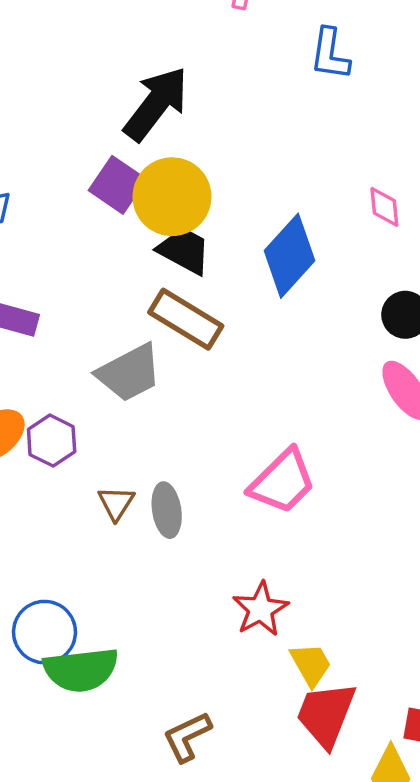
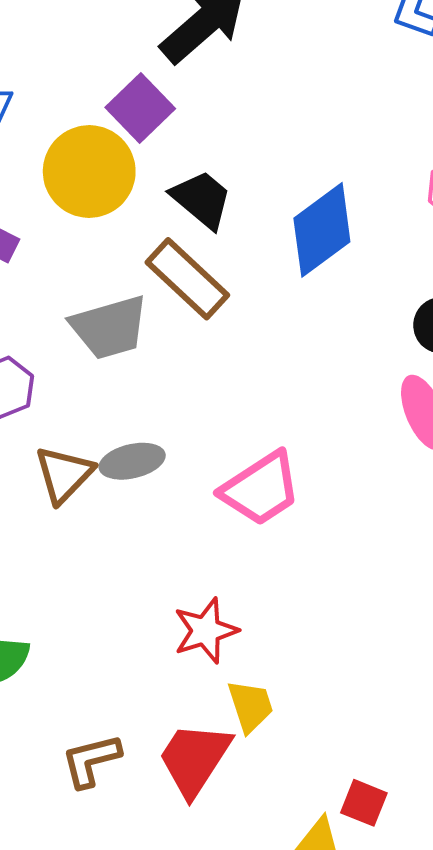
yellow circle: (172, 197) -> (89, 172), moved
brown triangle: (116, 503) -> (64, 474), size x1.4
gray ellipse: (167, 510) -> (132, 461), moved, turned 74
red trapezoid: (326, 714) -> (194, 759), moved

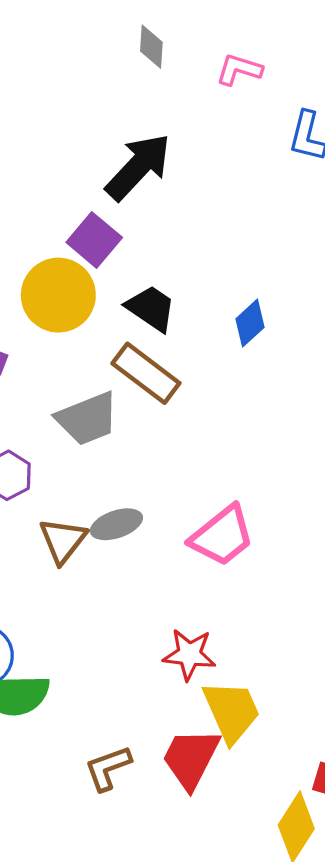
blue diamond: (322, 230) -> (250, 323), size x0.6
red star: (206, 631) -> (189, 654), turned 30
yellow trapezoid: (250, 706) -> (231, 711), size x1.5

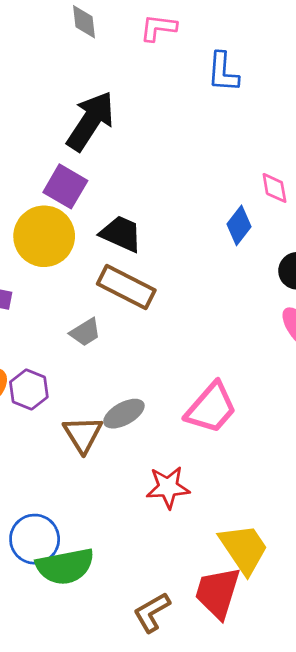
blue diamond: (250, 323) -> (239, 225), moved
gray trapezoid: (87, 419) -> (85, 332), size x0.6
red star: (189, 654) -> (168, 487), moved

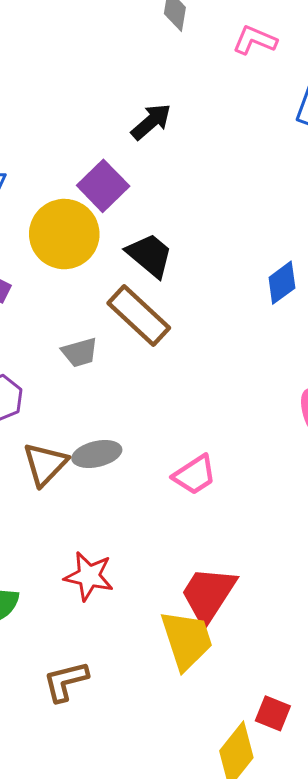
black arrow: (90, 121) -> (151, 122), size x0.6
pink trapezoid: (211, 408) -> (195, 475), size x0.7
red star: (168, 487) -> (89, 576), moved
red trapezoid: (218, 593) -> (208, 595), moved

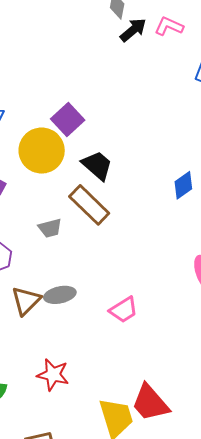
black arrow: (151, 122) -> (133, 30), moved
red trapezoid: (208, 595) -> (150, 403), moved, turned -75

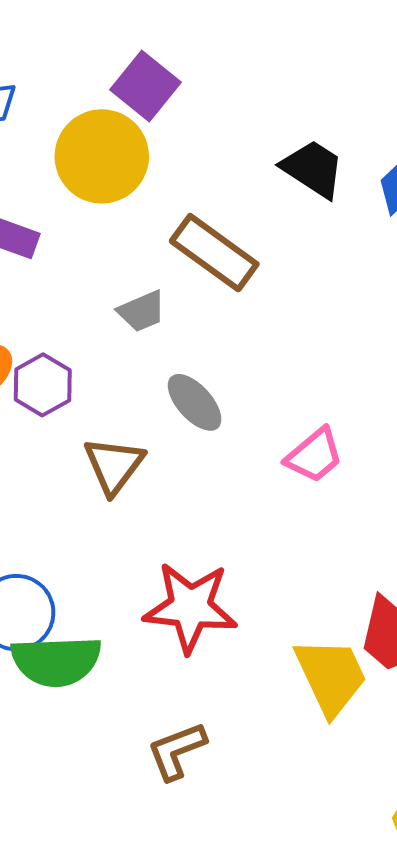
black trapezoid: (97, 165) -> (313, 169), moved
gray ellipse: (60, 295) -> (195, 402), moved, turned 68
red star: (53, 375) -> (190, 607), size x1.4

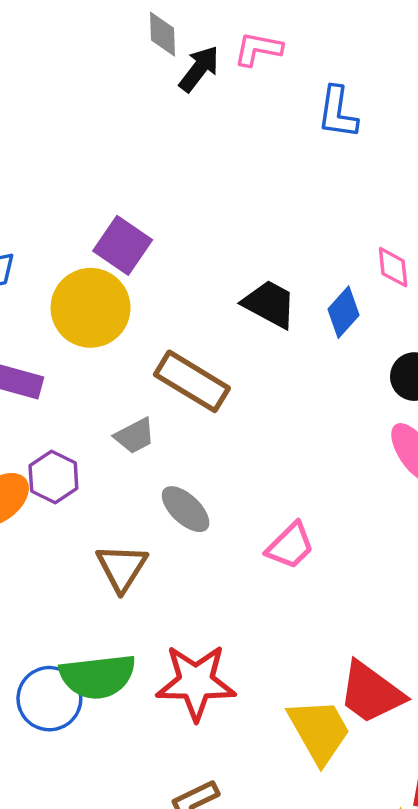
purple hexagon: (43, 385) -> (53, 477), moved
green semicircle: (56, 661) -> (98, 676), moved

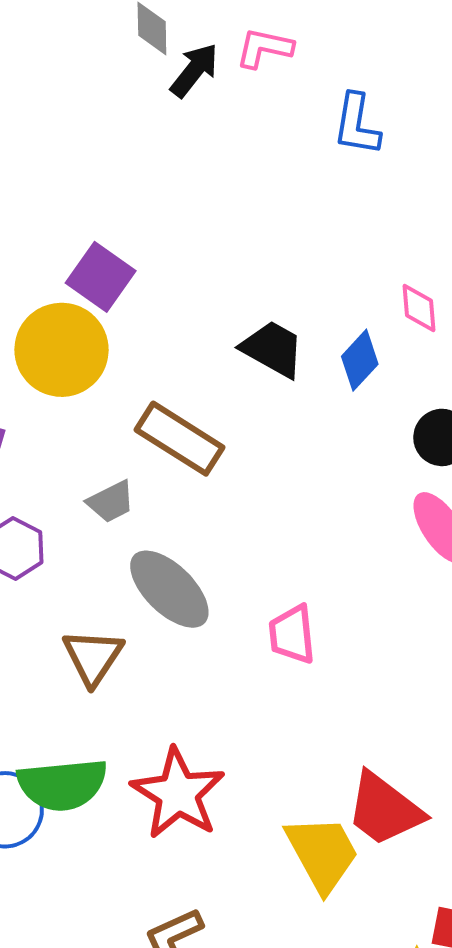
gray ellipse: (186, 509) -> (169, 589), size x1.4
pink trapezoid: (290, 546) -> (292, 634), turned 128
red star: (196, 682) -> (178, 794), turned 30

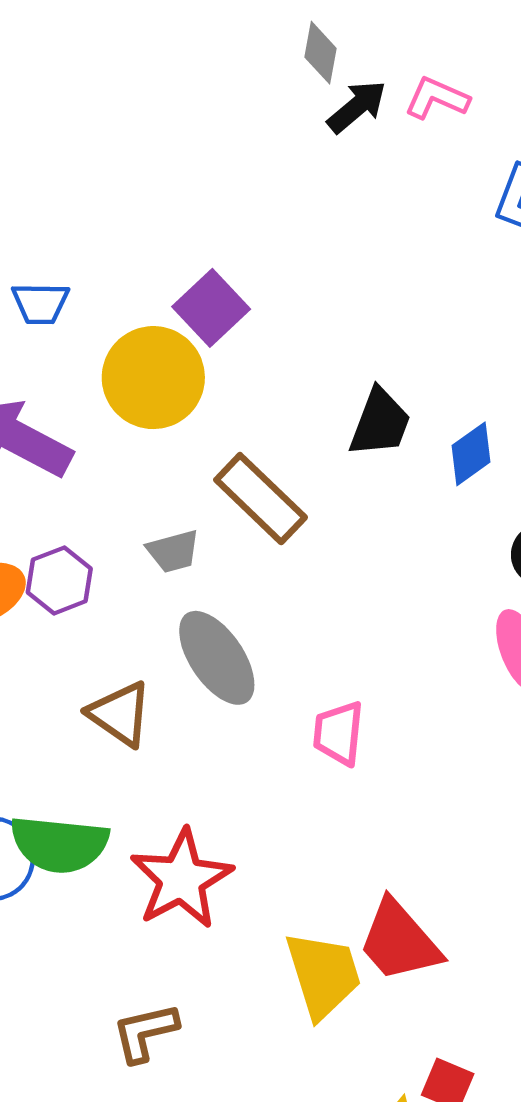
black trapezoid: (273, 349) -> (380, 423), turned 70
brown triangle: (93, 657) -> (120, 714), turned -40

